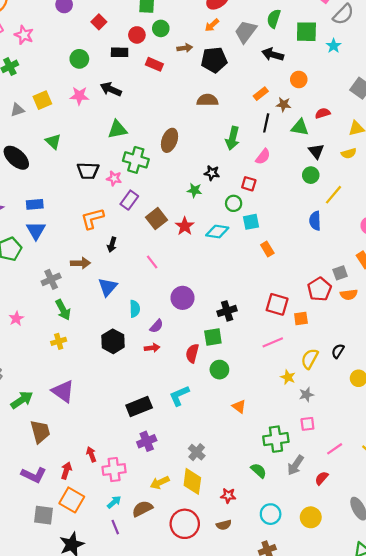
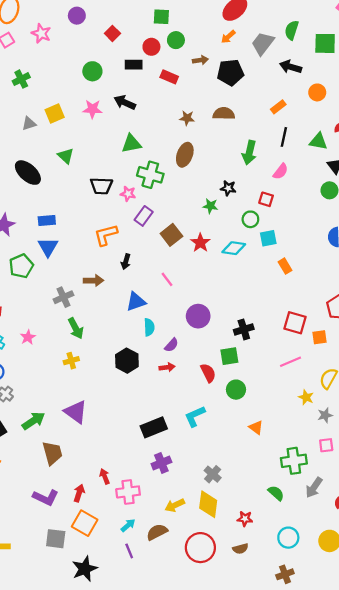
pink star: (24, 35) -> (41, 33), moved
brown star: (284, 104) -> (187, 118), moved
blue triangle: (108, 287) -> (136, 302), moved, turned 30
red semicircle: (192, 353) -> (208, 373), turned 138

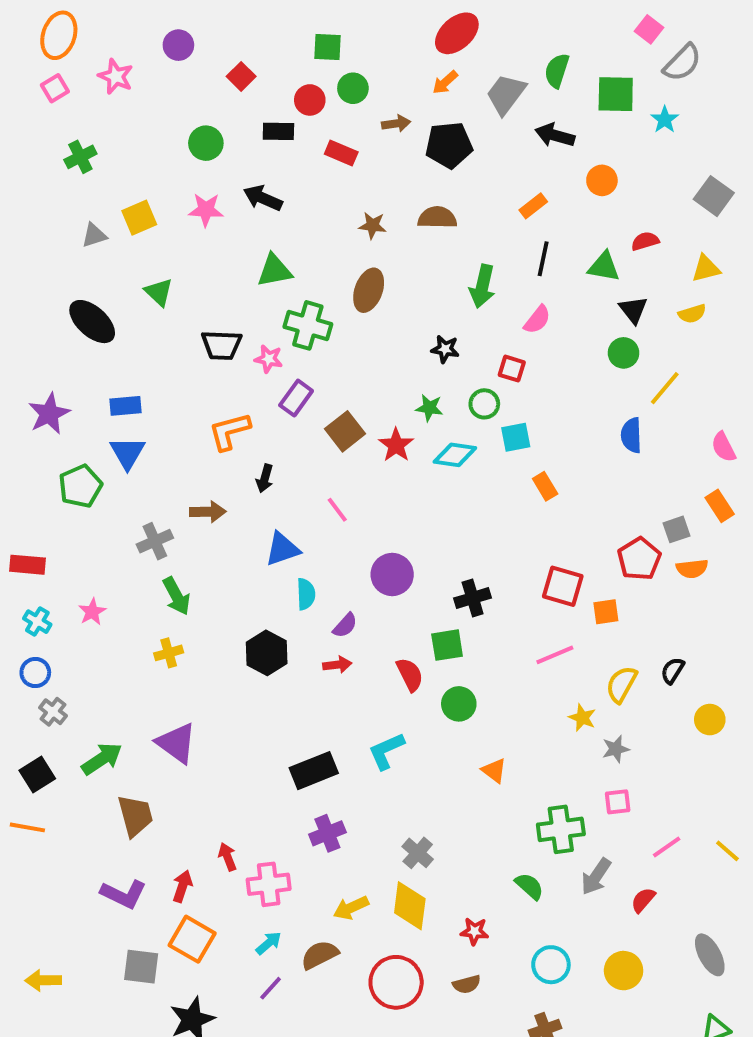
green star: (210, 206) -> (429, 408), moved
purple line: (129, 551) -> (271, 988), turned 64

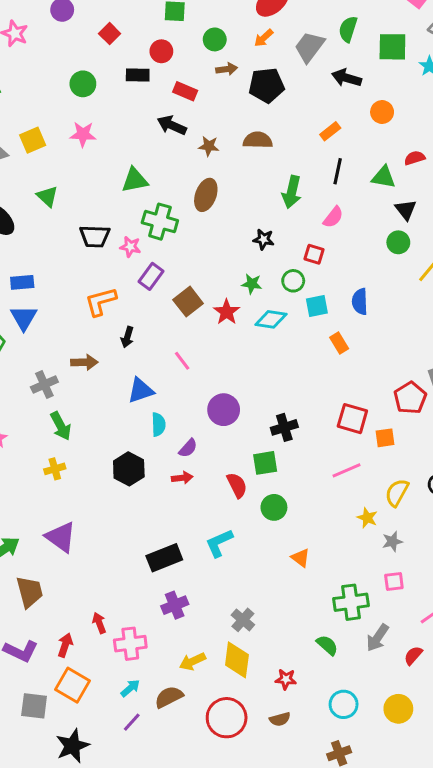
green circle: (353, 88) -> (215, 39), moved
black arrow: (263, 198) -> (172, 125), moved
blue semicircle: (631, 435) -> (360, 302), moved

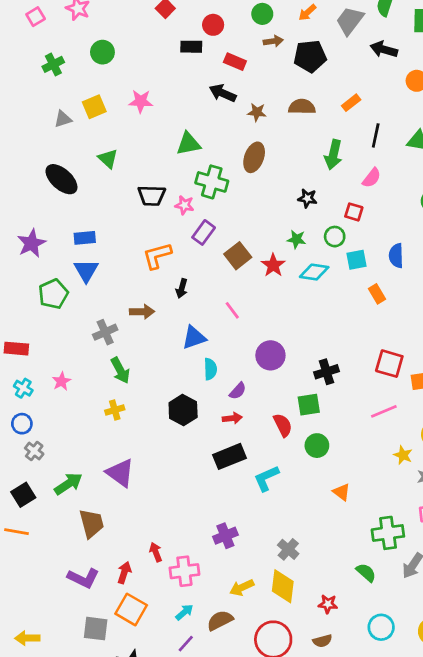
green circle: (83, 84) -> (102, 52), moved
orange rectangle: (330, 131) -> (351, 103), moved
black rectangle: (164, 558) -> (230, 456), moved

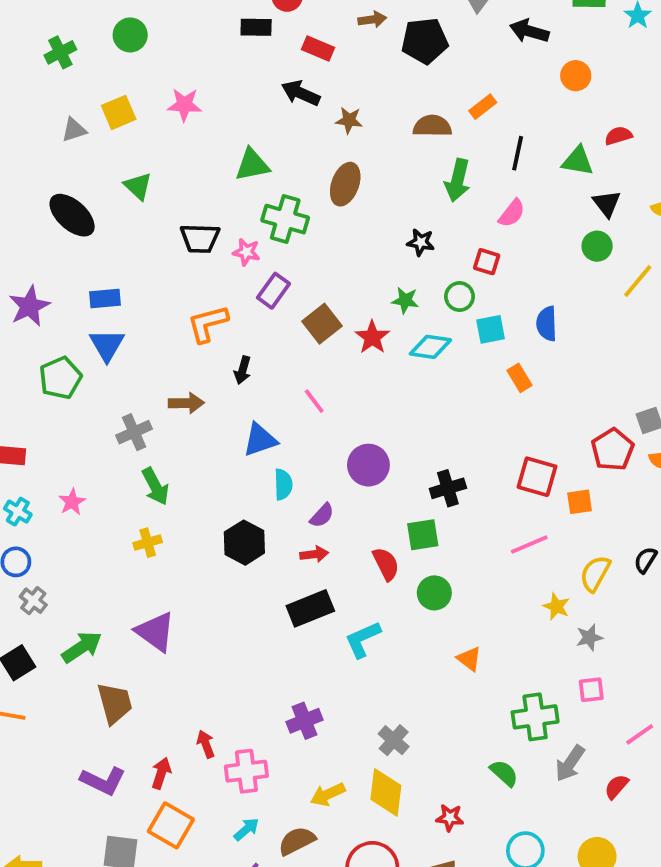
brown semicircle: (302, 107) -> (432, 126), moved

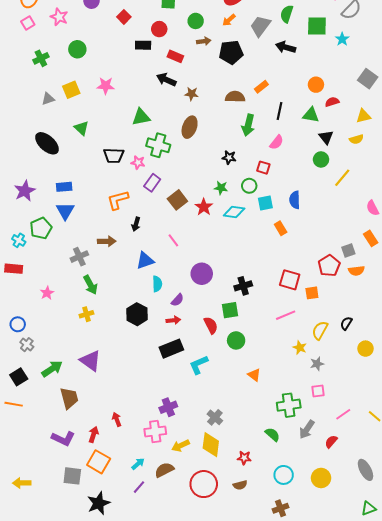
orange circle: (576, 76) -> (316, 85), moved
cyan cross: (18, 512) -> (19, 240), moved
pink cross: (246, 771) -> (155, 431), moved

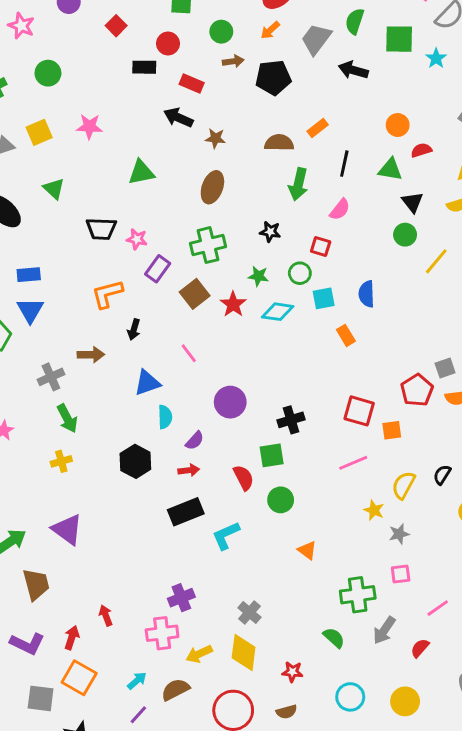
green cross: (158, 145) -> (208, 245), moved, turned -30

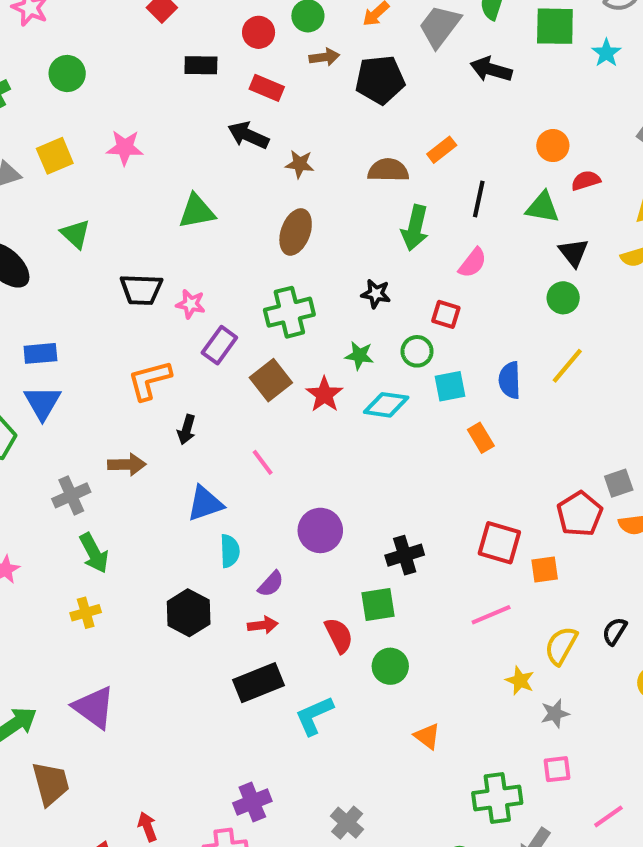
red circle: (168, 44) -> (259, 32), moved
yellow line: (436, 261) -> (567, 366), moved

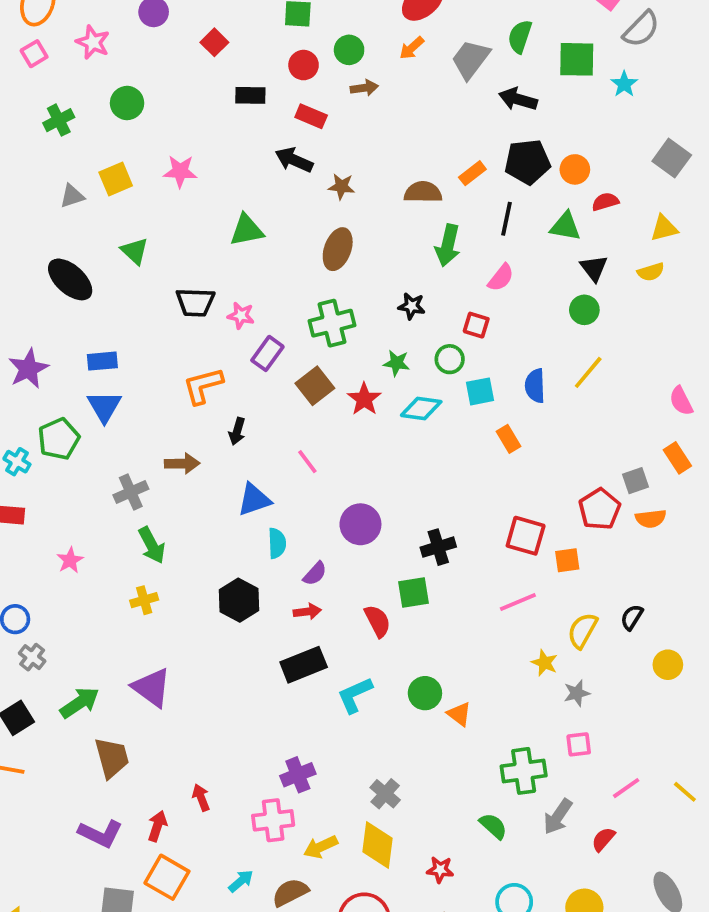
black pentagon: (380, 80) -> (527, 162), moved
green circle: (390, 666) -> (425, 693), moved

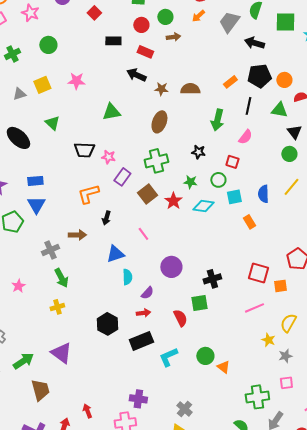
brown semicircle: (423, 192) -> (190, 89), moved
black hexagon: (239, 600) -> (107, 324), moved
purple cross: (298, 775) -> (138, 399), turned 30

